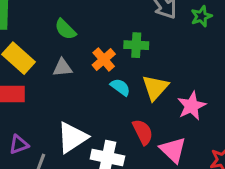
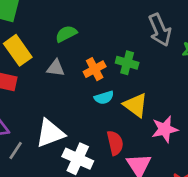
green semicircle: (65, 29) -> (66, 34), turned 95
cyan semicircle: (120, 87) -> (104, 98), turned 114
yellow triangle: (155, 88) -> (136, 105), turned -48

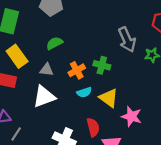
pink star: (165, 129) -> (131, 116), turned 30
white triangle: (50, 133) -> (44, 97), moved

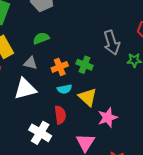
pink star: (131, 116) -> (108, 118), turned 30
red semicircle: (93, 127) -> (60, 115), moved

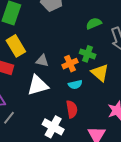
green semicircle: (41, 38) -> (94, 23), moved
green cross: (85, 65) -> (88, 54), moved
yellow triangle: (88, 97) -> (100, 73), moved

